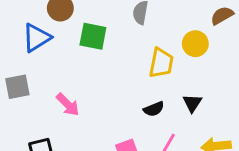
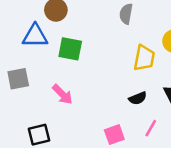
green square: (93, 36) -> (70, 49), moved
blue triangle: (37, 38) -> (35, 36), turned 32

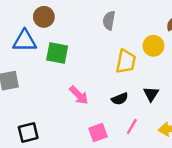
pink arrow: (62, 94) -> (79, 95), moved

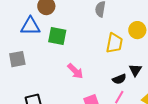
black semicircle: (120, 99) -> (119, 79), moved

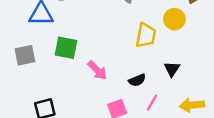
green square: (57, 36) -> (66, 48), moved
black semicircle: (119, 79) -> (137, 80), moved

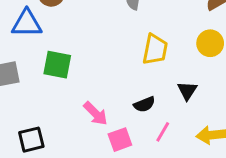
yellow circle: (174, 19) -> (210, 43), moved
pink arrow: (97, 70) -> (95, 114), moved

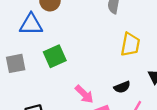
green square: (57, 65) -> (55, 56), turned -35

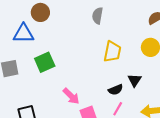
black semicircle: (122, 87) -> (116, 90), moved

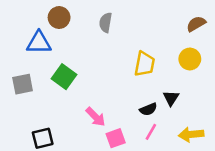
gray semicircle: (98, 16) -> (106, 23), moved
green square: (45, 62) -> (64, 77), turned -30

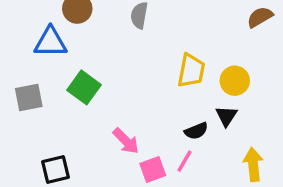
yellow circle: (190, 59) -> (235, 81), moved
pink line: (151, 132) -> (185, 161), moved
yellow arrow: (191, 134) -> (253, 164), turned 90

